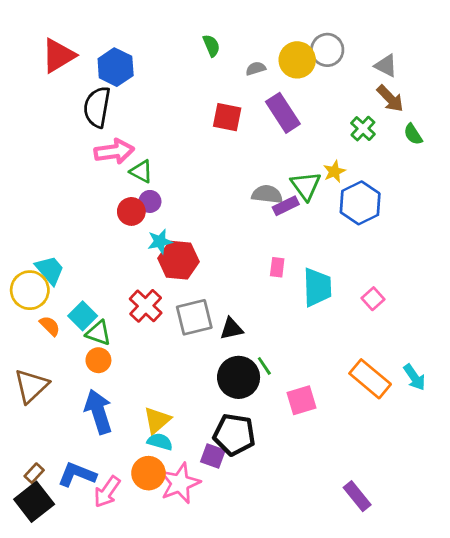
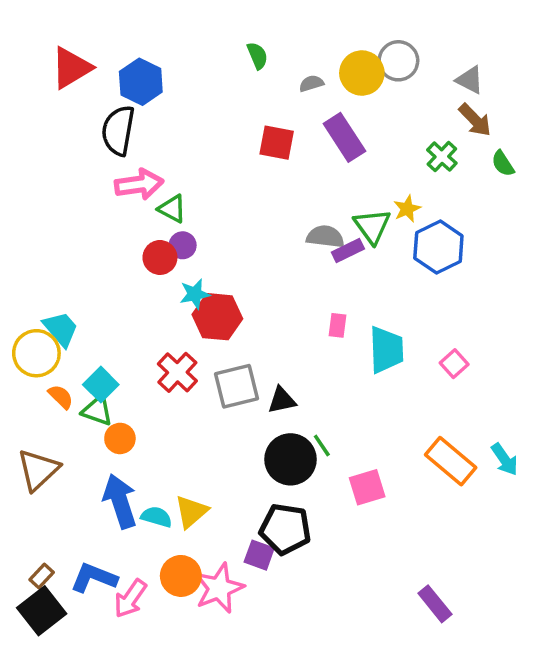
green triangle: (98, 333) -> (97, 411), moved
cyan semicircle: (160, 442) -> (156, 517), moved

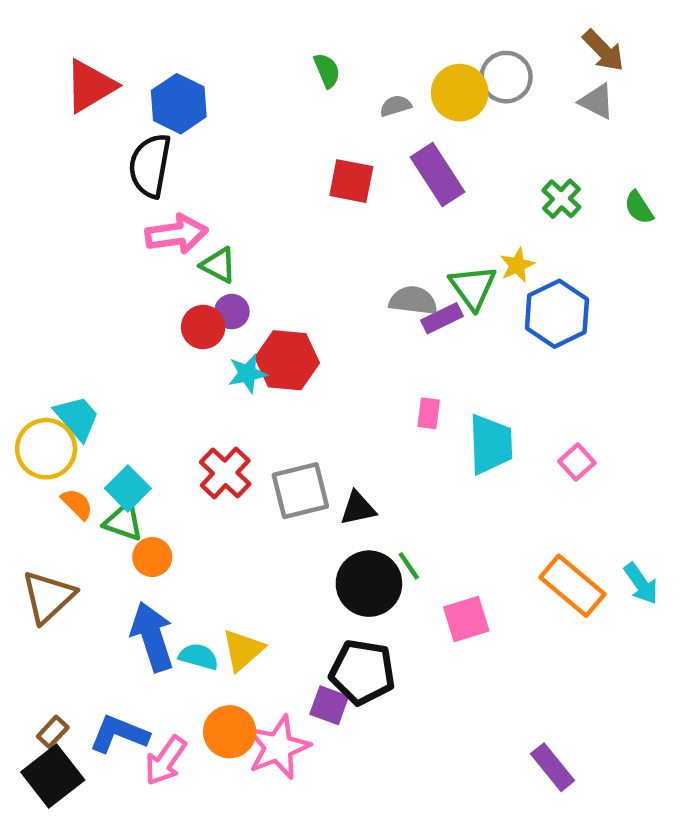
brown arrow: (475, 120) -> (603, 51), moved
red hexagon: (217, 317) -> (287, 360), moved

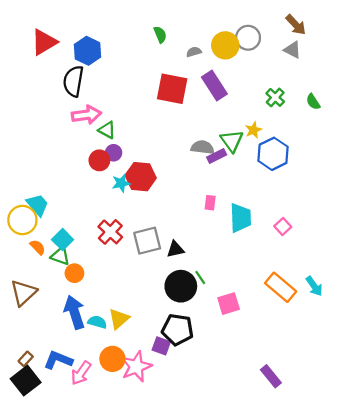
red square: (351, 181) -> (172, 89), size x1.4

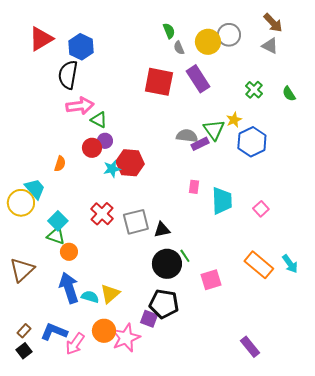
green semicircle: (160, 35) -> (169, 31), moved
gray semicircle: (194, 52) -> (179, 48), turned -96
orange semicircle: (38, 247) -> (60, 164), moved, turned 63
black square: (26, 381) -> (24, 351), size x0.6

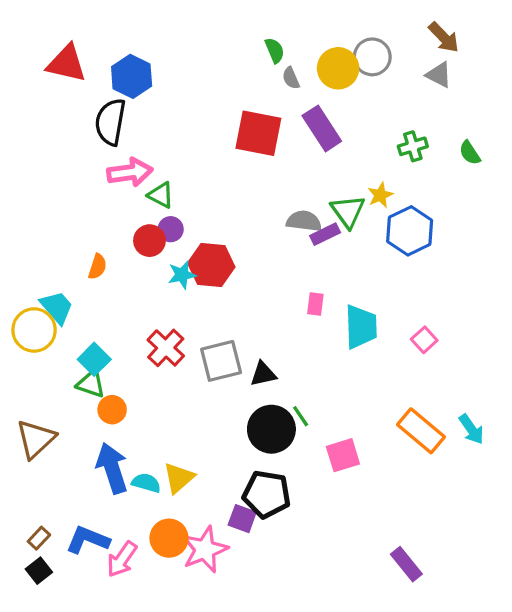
red triangle: (41, 39) -> (67, 63), turned 44
green cross: (254, 90) -> (413, 146), turned 30

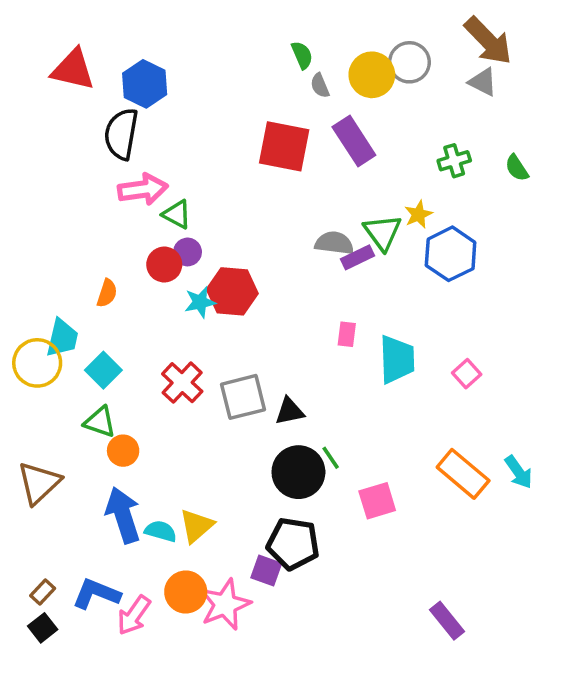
brown arrow: (444, 37) -> (488, 41), size x1.4
cyan trapezoid: (57, 307) -> (62, 338), turned 54
cyan square: (94, 359) -> (103, 370), moved

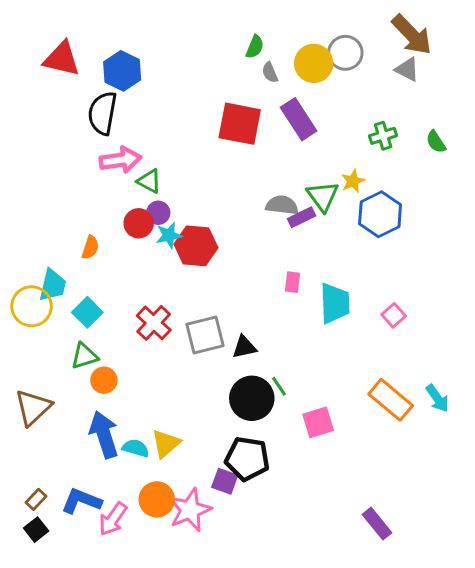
green semicircle: (302, 55) -> (255, 47), turned 45
cyan star: (200, 302) -> (169, 235), moved
green triangle: (100, 422) -> (84, 356), turned -36

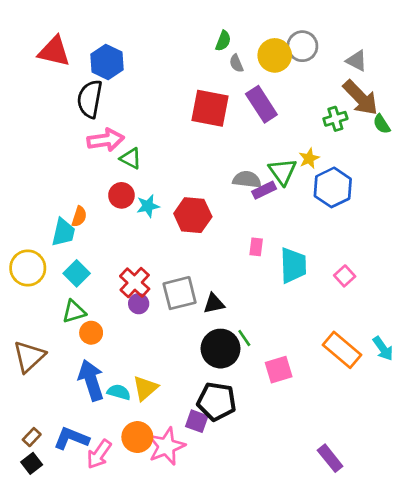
brown arrow: (412, 35) -> (360, 98), moved
purple circle: (158, 213) -> (139, 304), moved
red hexagon: (196, 246) -> (193, 215), moved
cyan trapezoid: (53, 285) -> (63, 232), moved

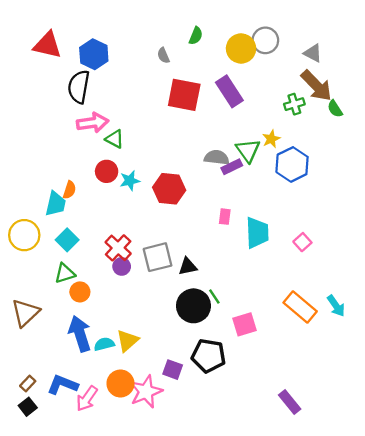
gray semicircle: (236, 63) -> (163, 55), moved
cyan semicircle: (119, 392) -> (104, 344), turned -30
black pentagon: (217, 401) -> (209, 356), moved

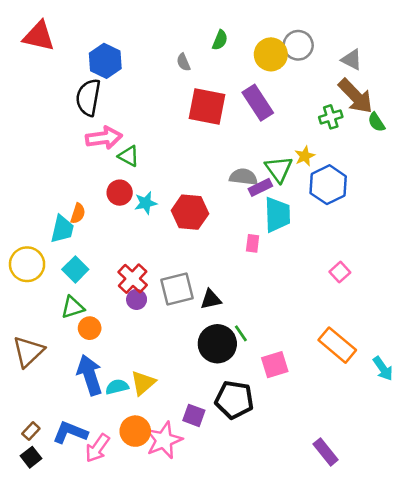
red triangle: (47, 45) -> (39, 36), moved
cyan trapezoid: (257, 233) -> (277, 215), moved
cyan arrow: (336, 306) -> (383, 369), moved

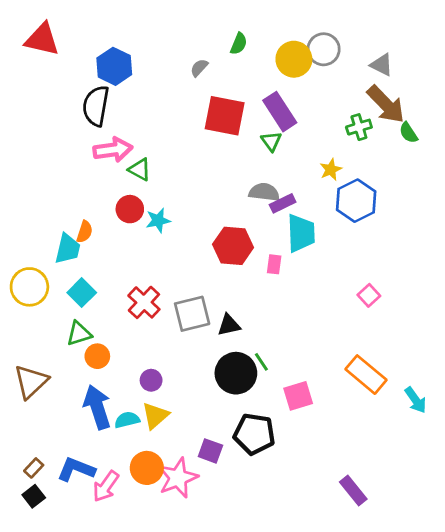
gray semicircle: (183, 62) -> (199, 68), turned 66
green triangle: (279, 169) -> (271, 141), moved, size x0.7
red hexagon: (190, 212) -> (233, 246), moved
purple circle: (137, 299) -> (151, 380), moved

